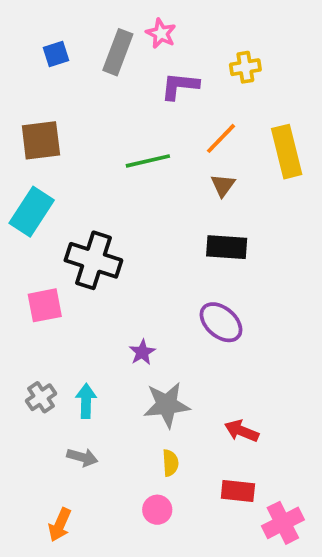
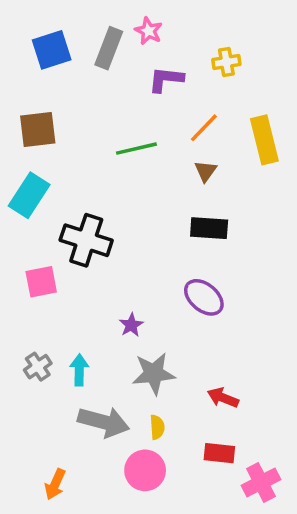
blue square: (56, 54) -> (52, 50), size x1.6
gray arrow: (82, 457) -> (104, 422), moved, size x1.8
pink circle: (157, 510) -> (145, 470), size x1.5

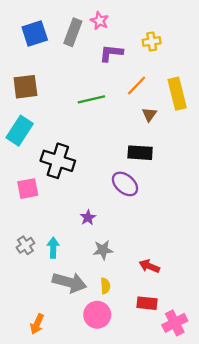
brown triangle: (206, 171) -> (149, 114), moved
purple ellipse: (204, 297) -> (125, 184), moved
gray star: (154, 373) -> (103, 250), size x0.7

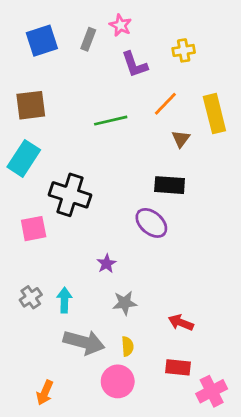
gray rectangle: (73, 32) -> (88, 39), size x0.7
purple L-shape: (111, 53) -> (135, 64), turned -115

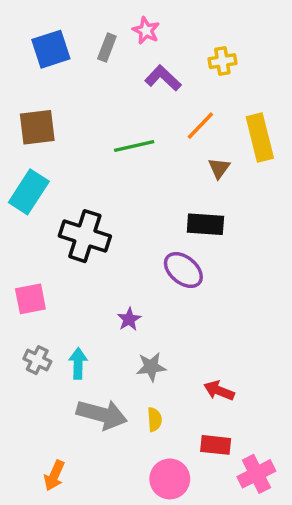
purple L-shape: (135, 64) -> (163, 78), turned 152
pink square: (34, 229) -> (30, 299), moved
gray cross: (31, 297) -> (37, 360), turned -30
pink circle: (118, 381) -> (170, 479), moved

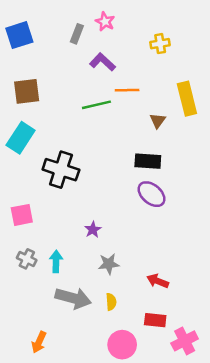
blue square: (51, 49) -> (19, 35), moved
purple L-shape: (163, 78) -> (103, 62), moved
orange line: (200, 126) -> (127, 90), moved, turned 45
purple ellipse: (183, 270) -> (152, 194), moved

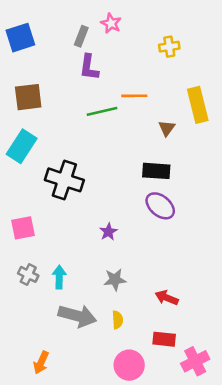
purple L-shape: (103, 62) -> (89, 67), moved, turned -125
purple star: (93, 230) -> (108, 232), moved

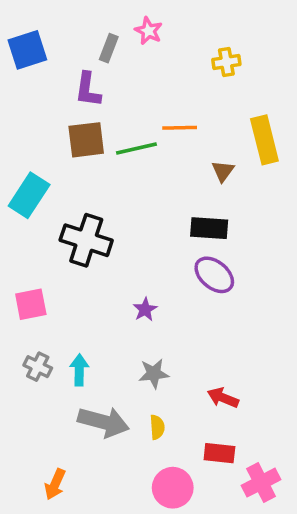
purple L-shape: (89, 67) -> (88, 90), moved
brown square: (28, 97) -> (86, 140), moved

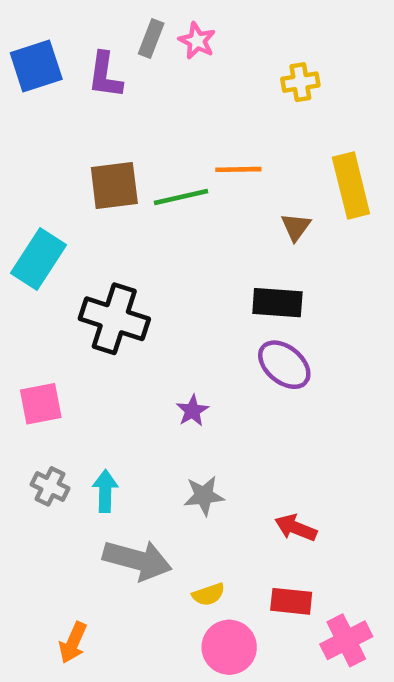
gray rectangle: (109, 48) -> (151, 38), moved
purple L-shape: (88, 90) -> (105, 75), moved
yellow semicircle: (157, 427) -> (208, 594), moved, turned 75

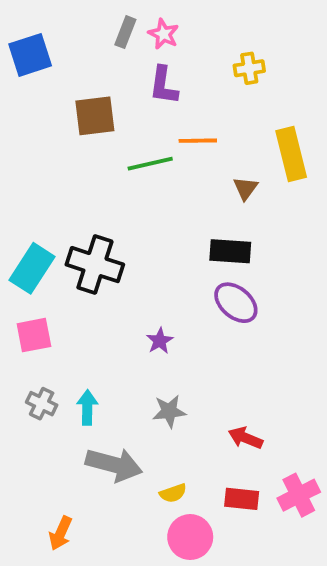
purple L-shape: (105, 75) -> (164, 85), moved
brown square: (114, 185) -> (95, 116), moved
cyan rectangle: (38, 259) -> (32, 268), moved
pink cross: (346, 640) -> (299, 495), moved

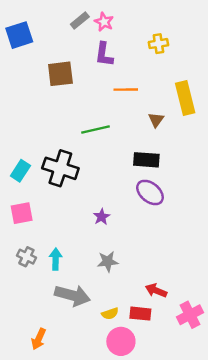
gray rectangle: (125, 32) -> (80, 21), turned 30
green line: (150, 164) -> (96, 130), moved
cyan rectangle: (32, 268) -> (20, 171), size x0.7
red arrow: (245, 438) -> (156, 291), moved
red rectangle: (242, 499) -> (140, 314), moved

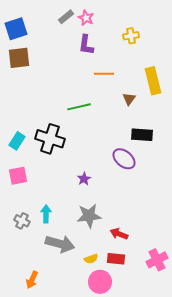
brown square: (60, 74) -> (19, 58), moved
black rectangle: (146, 160) -> (142, 135), moved
gray cross: (27, 257) -> (22, 221), moved
gray star: (108, 261) -> (89, 216), size x1.4
red arrow: (156, 291) -> (119, 234), moved

